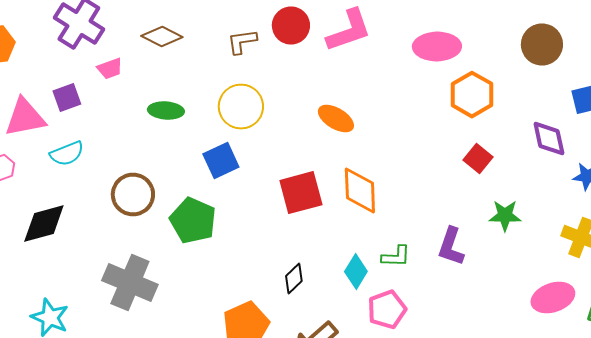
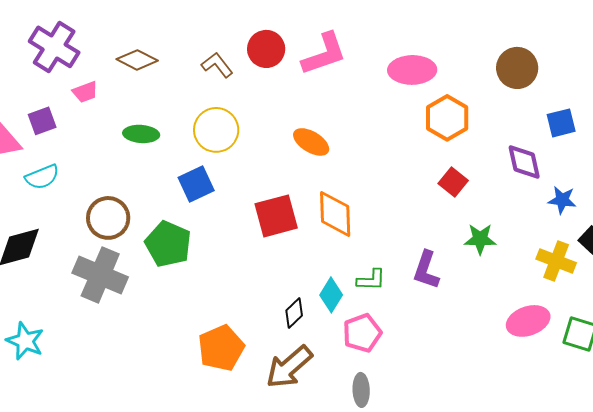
brown L-shape: (242, 42) -> (217, 65), turned 60
black diamond: (294, 278) -> (294, 313), moved
gray cross: (130, 282) -> (100, 275), moved

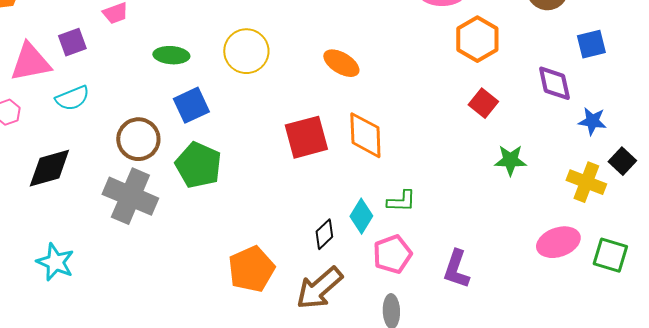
blue square: (196, 184) -> (191, 105), moved
purple L-shape: (426, 270) -> (456, 269), moved

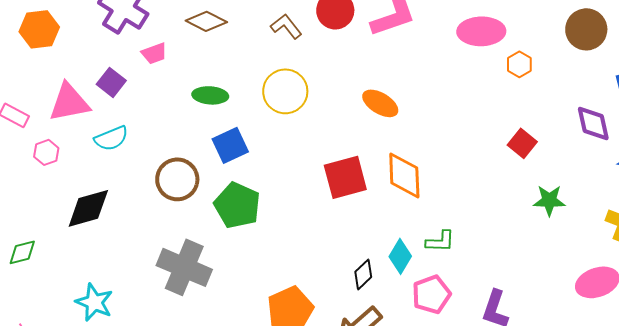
orange hexagon: (477, 39) -> (519, 64), moved, size x0.6
purple square: (72, 42) -> (111, 82), turned -32
gray cross: (130, 196) -> (184, 267), moved

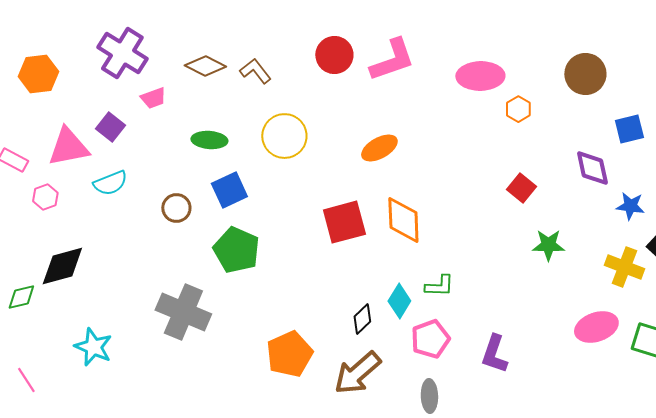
brown L-shape: (286, 26) -> (255, 71), moved
orange ellipse: (380, 103) -> (379, 148), turned -60
brown circle: (177, 179) -> (176, 208), moved, size x0.7
black diamond: (88, 208) -> (62, 266), moved

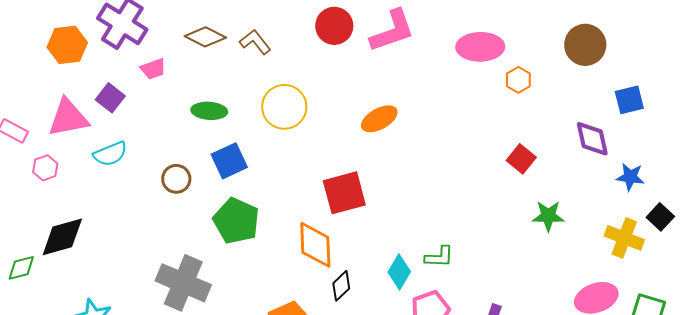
orange hexagon: (38, 74) -> (67, 45), moved
orange diamond: (403, 220) -> (315, 245), moved
black diamond: (362, 319) -> (341, 286), moved

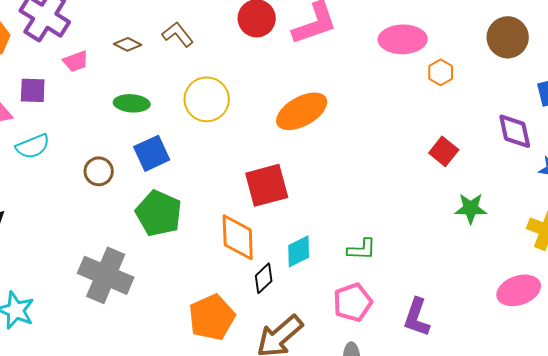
brown diamond: (205, 37) -> (128, 44), moved, size x0.7
purple square: (110, 98) -> (33, 90), turned -36
orange ellipse: (379, 119) -> (302, 111), size x1.4
cyan diamond: (399, 272) -> (299, 251), moved, turned 32

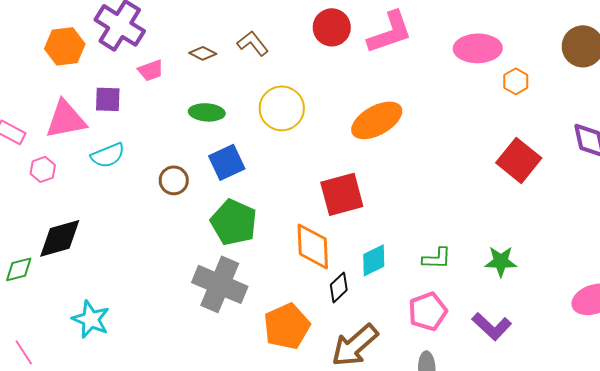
red square: (444, 151) -> (519, 160), size x1.5
green star: (471, 208) -> (501, 261), moved
gray cross: (106, 275) -> (220, 284), moved
purple L-shape: (417, 317) -> (492, 326), turned -66

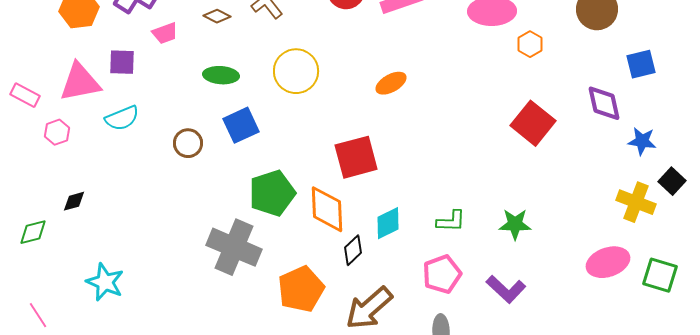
orange ellipse: (377, 120) -> (391, 83), size x0.6
green pentagon: (234, 222) -> (272, 193), moved, turned 30
black diamond: (60, 238) -> (74, 201), size x0.5

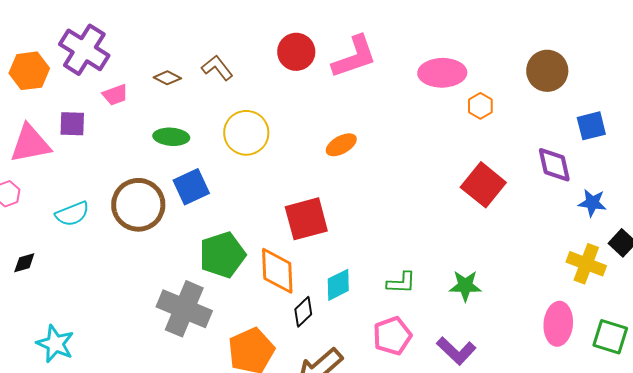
cyan semicircle: (122, 118) -> (72, 214), moved
brown circle: (188, 143) -> (138, 205), size x1.8
pink ellipse: (608, 262) -> (558, 324), turned -66

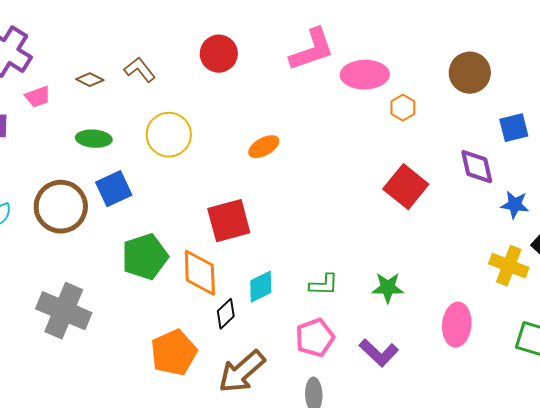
pink L-shape: (354, 57) -> (312, 50), moved
gray cross: (184, 309) -> (64, 311), moved
pink ellipse: (558, 324) -> (457, 325), moved

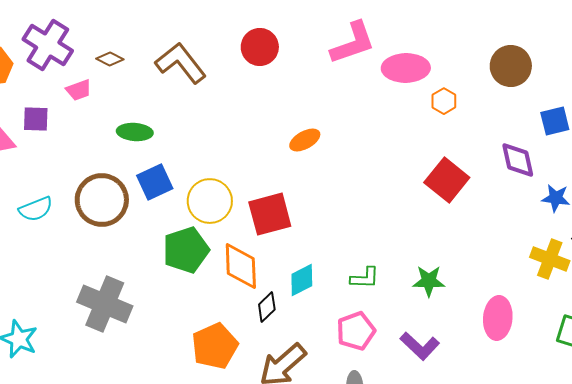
brown L-shape: (140, 70) -> (181, 63), size x1.6
brown diamond: (90, 80) -> (110, 59), moved
yellow circle: (169, 135) -> (210, 201), moved

